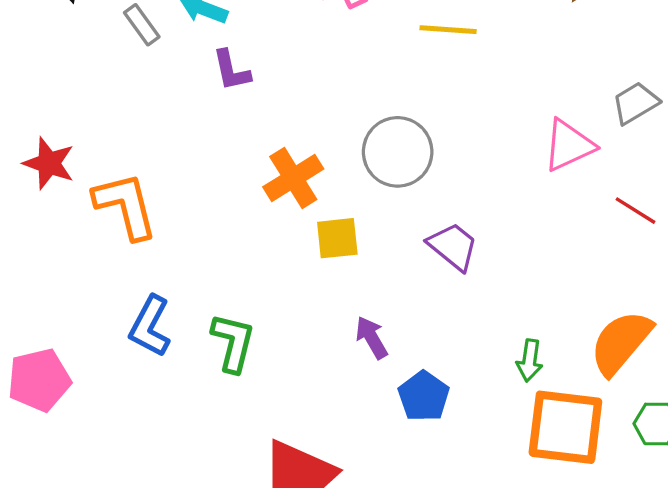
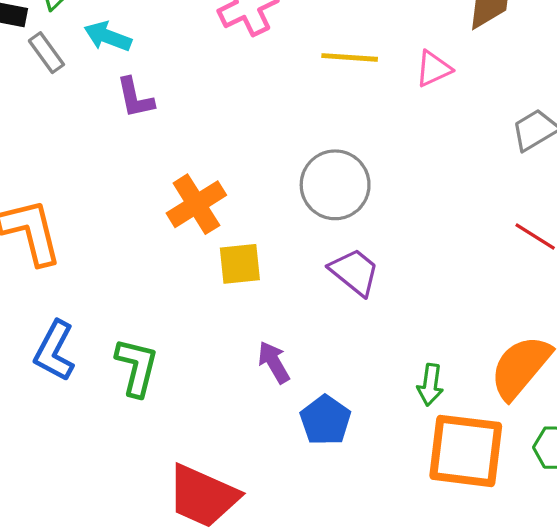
pink triangle: (569, 145) -> (433, 69), moved, size x0.7
gray circle: (398, 152) -> (335, 185), moved

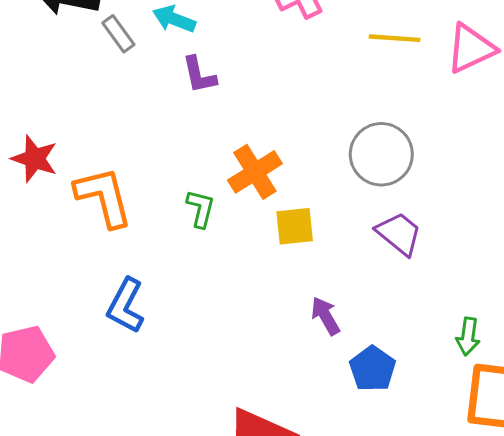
pink triangle: (433, 69) -> (471, 48), size x1.5
green L-shape: (137, 367) -> (201, 209), moved, size x0.7

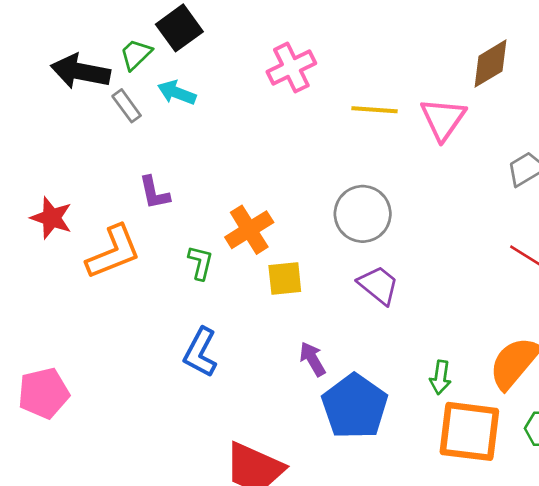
pink triangle: (471, 48) -> (443, 119), turned -30
purple L-shape: (199, 75) -> (154, 193), moved
orange L-shape: (104, 197) -> (113, 252), turned 82
blue L-shape: (126, 306) -> (200, 352), moved
blue pentagon: (372, 369) -> (355, 406), size x1.6

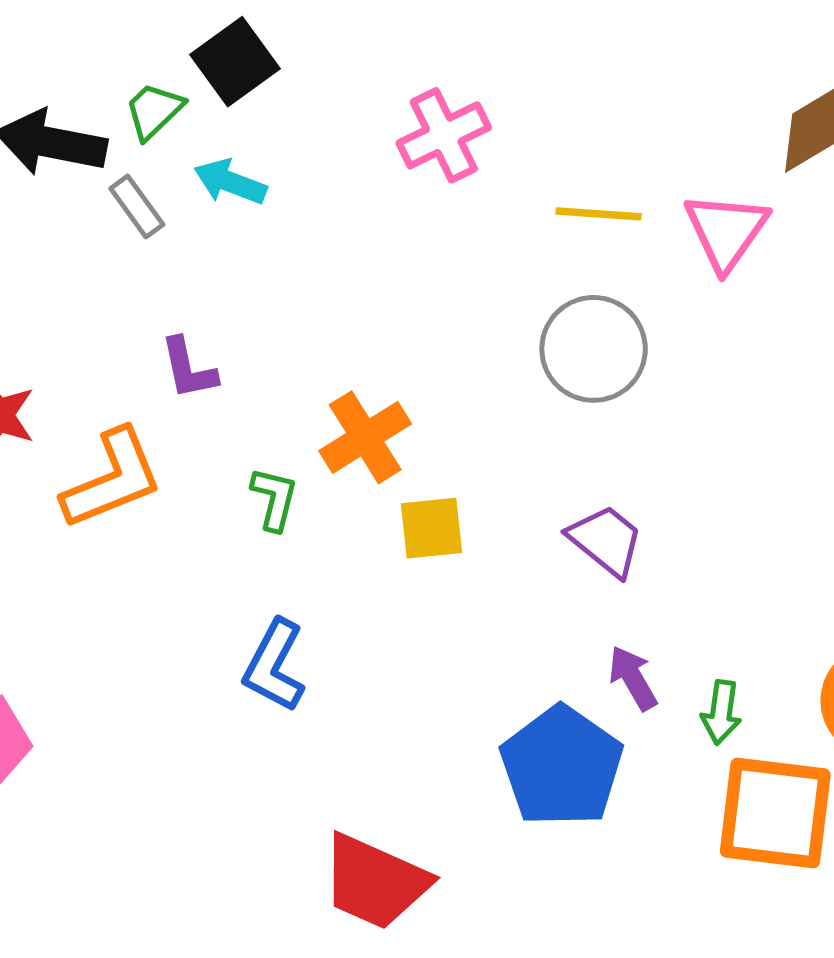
gray circle: (363, 214) -> (594, 349), moved
purple arrow: (313, 359) -> (633, 678), moved

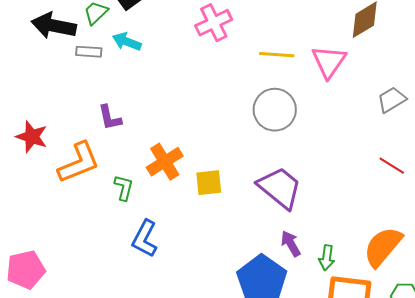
gray rectangle: (137, 207) -> (89, 52), turned -50
orange cross: (365, 437) -> (165, 162), moved
green L-shape: (274, 499) -> (124, 188), moved
purple trapezoid: (606, 540) -> (280, 188), size x1.4

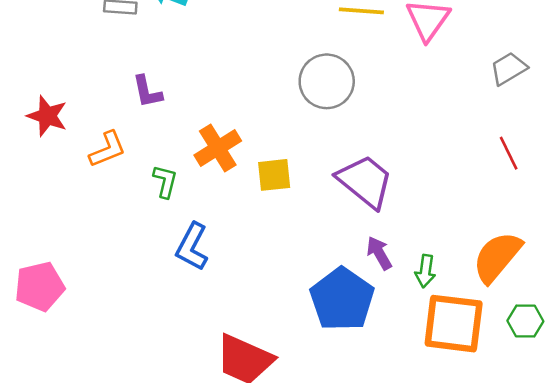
gray circle: (275, 110) -> (327, 81), moved
orange L-shape: (79, 163) -> (107, 149), size x0.7
red line: (392, 166) -> (509, 153), turned 32

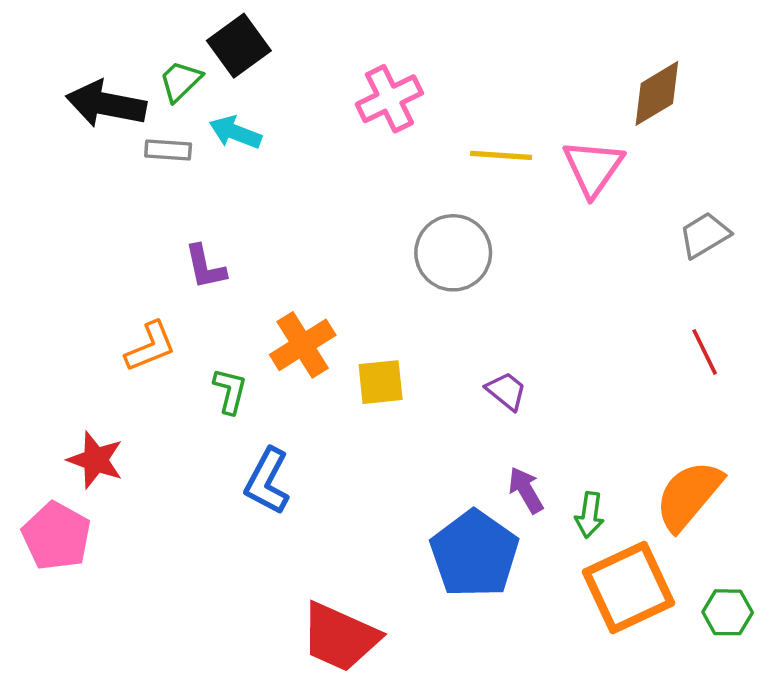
red star: (47, 116) -> (95, 460), moved
purple trapezoid: (365, 181) -> (506, 391), size x0.5
pink pentagon: (40, 286) -> (56, 536), turned -30
green hexagon: (525, 321) -> (728, 612), moved
orange square: (454, 324) -> (628, 587), turned -32

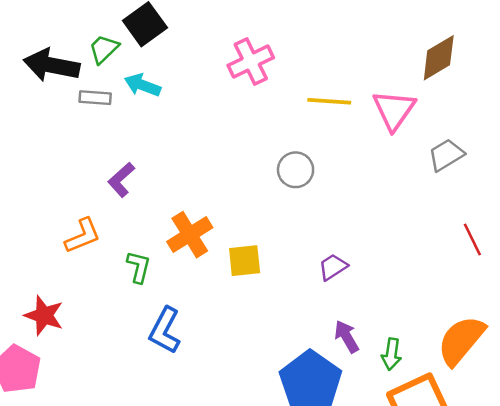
gray trapezoid: (705, 235) -> (446, 155), moved
gray circle: (453, 253) -> (296, 170), size x0.7
purple L-shape: (205, 267) -> (121, 180), turned 60
purple trapezoid: (506, 391) -> (333, 267), turned -72

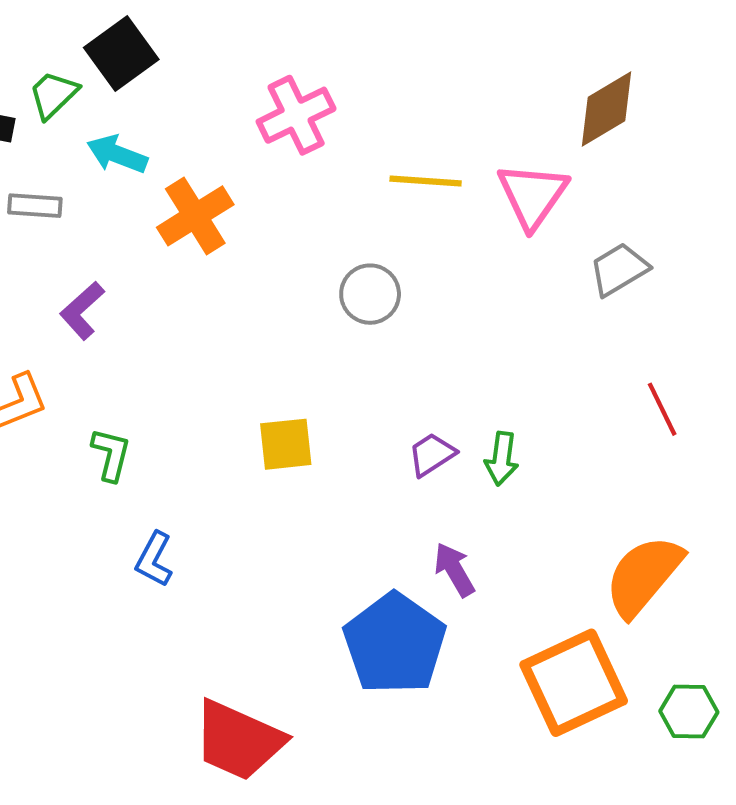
gray rectangle: (95, 98) -> (35, 206), moved
orange cross: (190, 235) -> (195, 216), moved
blue L-shape: (165, 330) -> (154, 559), size x0.7
green arrow: (391, 354) -> (502, 459), moved

